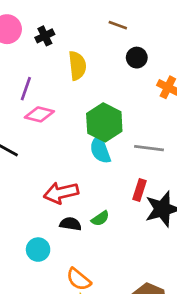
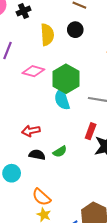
black circle: (137, 58) -> (75, 30), moved
pink diamond: (39, 114) -> (33, 71), moved
red arrow: (61, 193) -> (31, 131), size x0.7

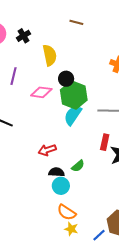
black circle: (75, 30) -> (66, 79), moved
cyan semicircle: (62, 99) -> (73, 115), turned 60
cyan circle: (12, 173) -> (61, 186), moved

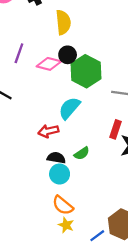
purple line: (14, 76) -> (19, 53), moved
black circle: (66, 79) -> (68, 55), moved
cyan semicircle: (73, 115) -> (69, 108), moved

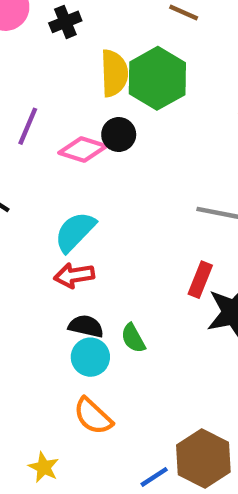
green hexagon: (86, 71) -> (157, 78), moved
cyan semicircle: (69, 108) -> (75, 232), moved
green semicircle: (82, 153) -> (133, 338), moved, turned 91
yellow star: (66, 225) -> (44, 467), moved

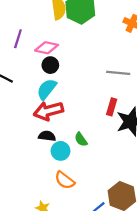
black circle: (119, 135) -> (50, 65), moved
red arrow: (74, 275) -> (48, 111), size x1.5
black semicircle: (86, 326) -> (47, 136), moved

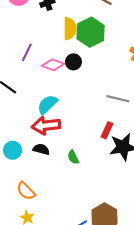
black circle: (50, 65) -> (73, 62), moved
cyan circle: (61, 151) -> (13, 150), moved
orange semicircle: (65, 180) -> (26, 191), moved

